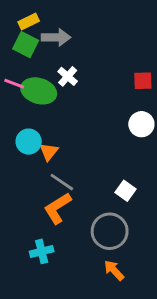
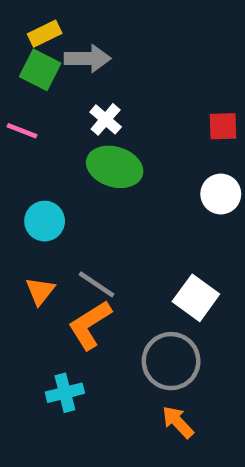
green ellipse: (39, 91) -> (115, 167), moved
orange triangle: (49, 152) -> (40, 291), moved
white square: (126, 191) -> (196, 298), size x1.4

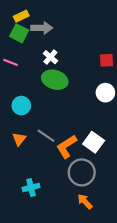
orange L-shape: (90, 325) -> (67, 147), moved

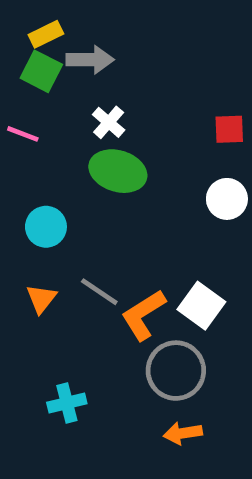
orange arrow: (85, 202) -> (183, 433), turned -56

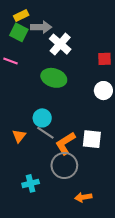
white cross: (109, 122) -> (60, 44), moved, size x1.5
cyan circle: (46, 227) -> (42, 118), moved
white square: (201, 306) -> (92, 139), turned -30
gray circle: (176, 371) -> (64, 166), moved

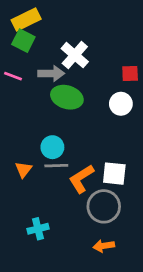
yellow rectangle: (21, 16) -> (26, 20), size x1.5
gray arrow: (41, 27) -> (51, 73), moved
white circle: (103, 91) -> (121, 104), moved
gray line: (45, 133) -> (56, 166), turned -36
gray circle: (64, 166) -> (104, 206), moved

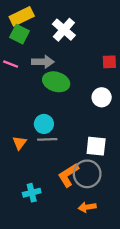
white cross: (75, 55) -> (64, 30), moved
white circle: (121, 104) -> (102, 97), moved
orange L-shape: (81, 179) -> (68, 175), moved

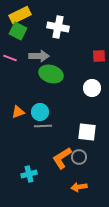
white cross: (64, 30) -> (58, 27), turned -30
orange triangle: (20, 143) -> (18, 112), moved, turned 32
gray circle: (87, 174) -> (79, 157), size x0.6

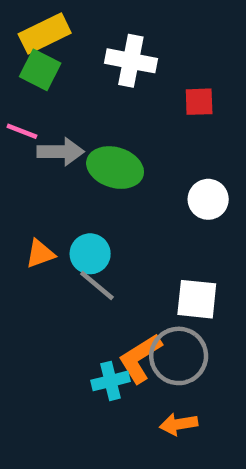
gray arrow: (39, 56) -> (61, 152), moved
red square: (99, 56) -> (199, 102), moved
gray line: (43, 126) -> (97, 286), turned 42
gray circle: (79, 157) -> (179, 356), size x1.6
cyan cross: (29, 174) -> (111, 381), moved

